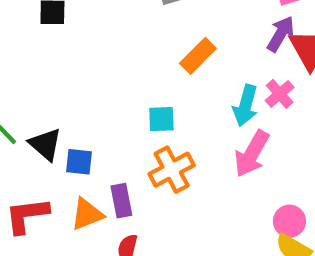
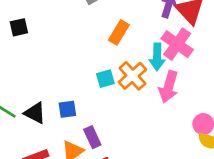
pink cross: (280, 94) -> (177, 44), size x1.6
blue square: (79, 162) -> (67, 109), moved
orange cross: (172, 170) -> (132, 76), moved

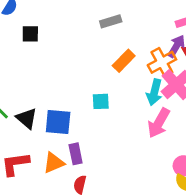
orange cross: (132, 76) -> (162, 62), moved
blue square: (67, 109) -> (58, 122), size x1.5

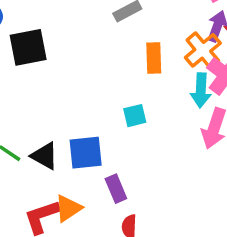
black square: (30, 34) -> (28, 47), size x1.6
orange rectangle: (124, 61) -> (154, 58), turned -35
orange triangle: (54, 163) -> (68, 208), moved

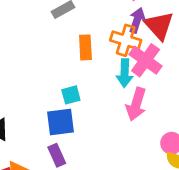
orange cross: (203, 50) -> (126, 40), turned -32
blue square: (86, 153) -> (61, 122), moved

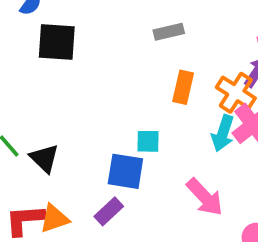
pink arrow: (136, 104) -> (205, 197), moved, turned -76
purple rectangle: (57, 155) -> (109, 211), turned 55

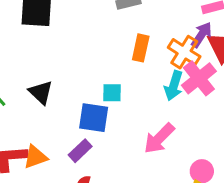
black triangle: (44, 158) -> (41, 92), moved
pink arrow: (205, 197) -> (159, 138), turned 88

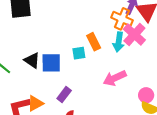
orange rectangle: (141, 48) -> (94, 42), moved, turned -30
blue square: (94, 118) -> (51, 63), moved
pink arrow: (159, 138) -> (115, 78), turned 30

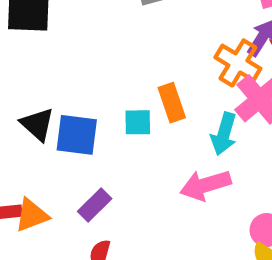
cyan arrow: (119, 42) -> (224, 134), moved

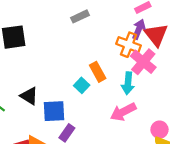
cyan square: (138, 122) -> (82, 85), turned -35
blue square: (77, 135) -> (54, 111), moved

